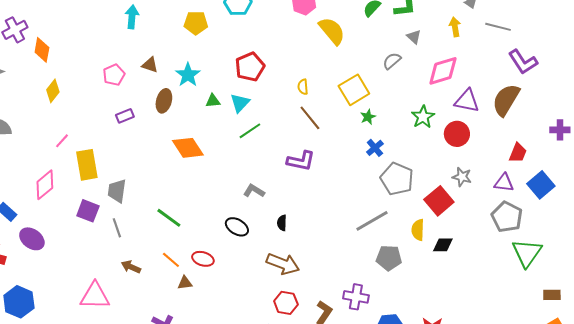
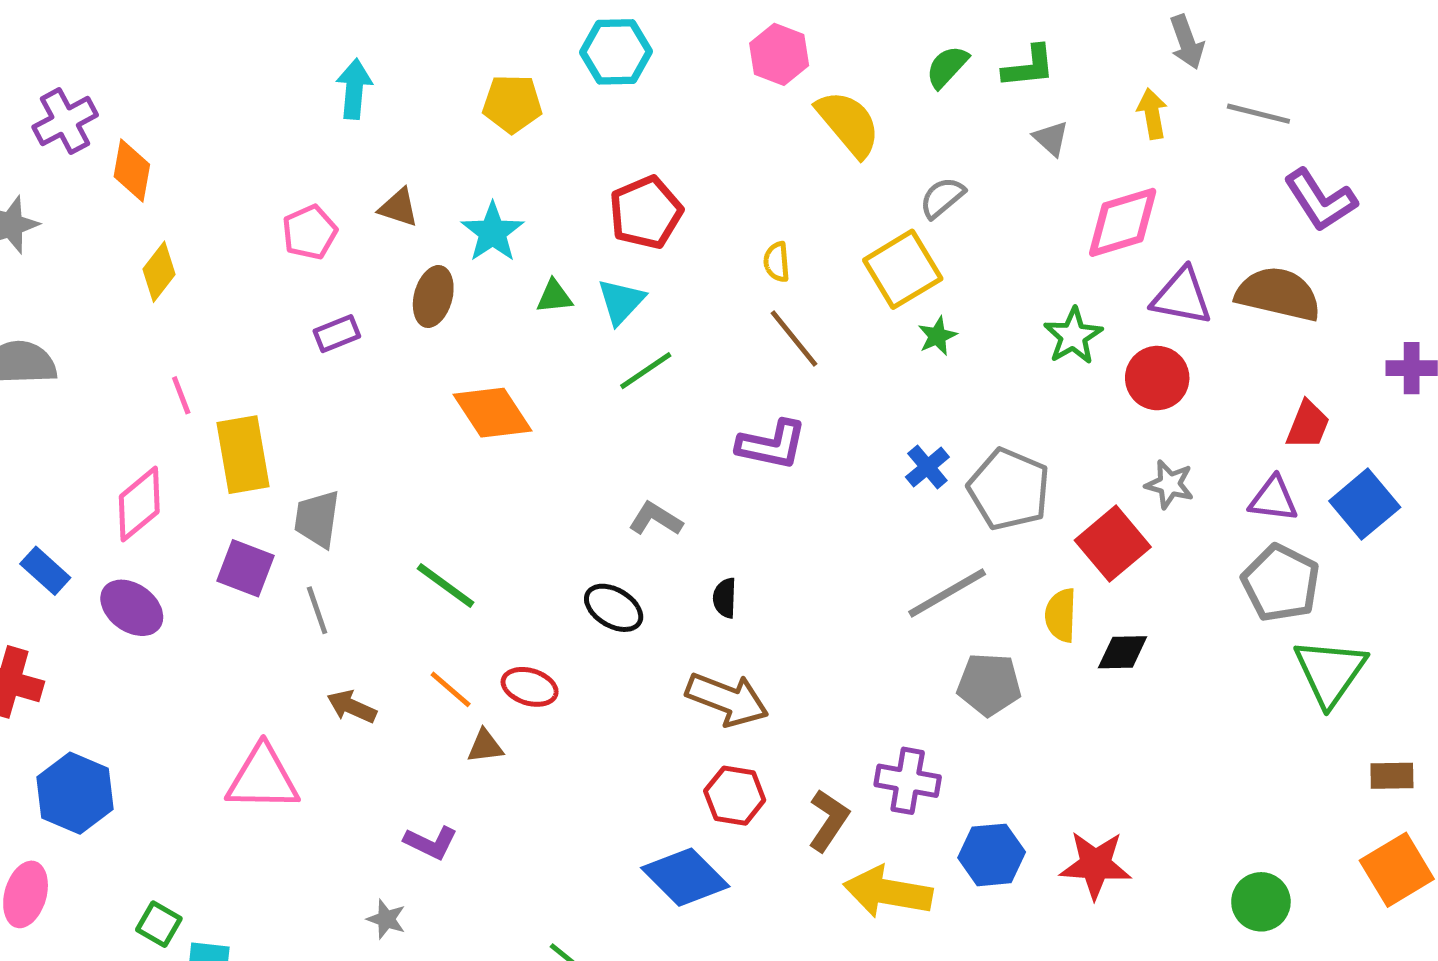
gray semicircle: (392, 61) -> (942, 198), moved
brown semicircle: (506, 100) -> (1278, 294), turned 72
pink line: (62, 141) -> (181, 395), turned -63
blue cross: (375, 148) -> (927, 467), moved
purple ellipse: (32, 239) -> (132, 608), moved

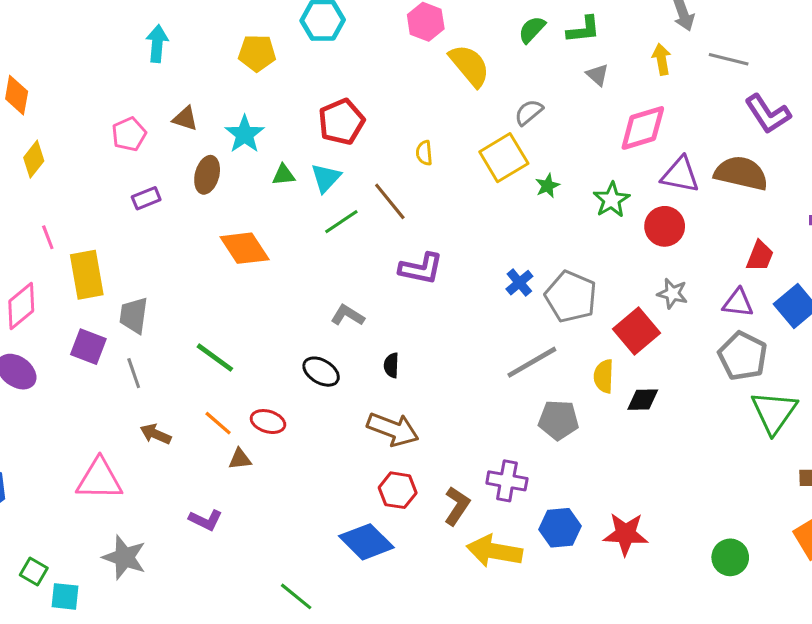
green star: (937, 336) -> (548, 186), moved
brown line: (794, 339) -> (390, 201), moved
gray star: (386, 919) -> (124, 557), moved, size x1.8

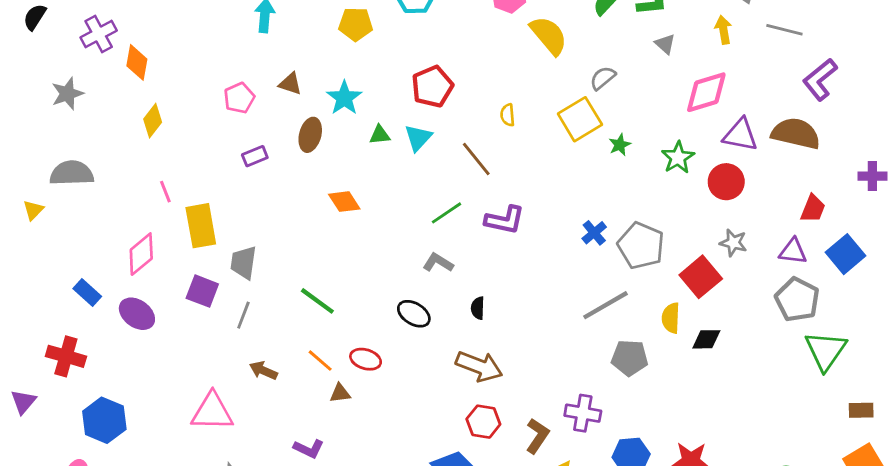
purple L-shape: (768, 114) -> (820, 79), turned 84
green line: (341, 222) -> (446, 213), moved
orange diamond: (245, 248) -> (344, 202), size x0.7
gray line: (134, 373) -> (243, 315), turned 40

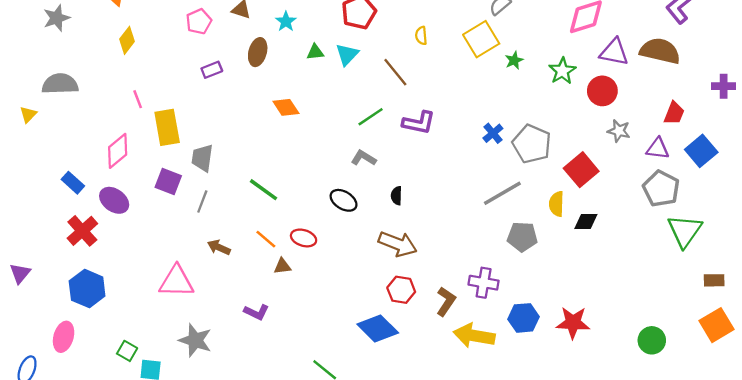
cyan star: (344, 98) -> (286, 21), size x0.7
gray star: (733, 243) -> (619, 131), moved
red cross: (66, 356) -> (82, 231), moved, turned 32

